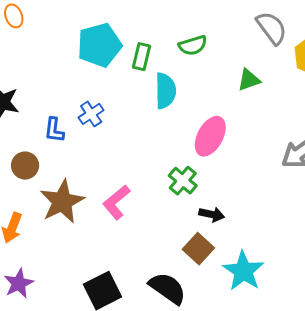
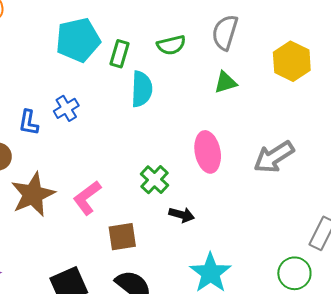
gray semicircle: (272, 28) -> (225, 32), moved, turned -129
pink ellipse: (210, 136) -> (208, 152), moved, turned -42
brown square: (198, 249) -> (122, 237), moved, turned 36

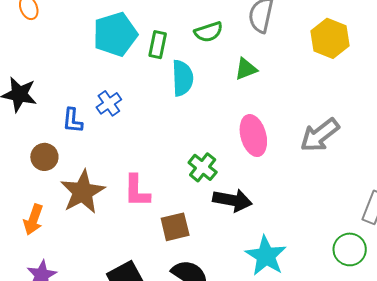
green triangle: (225, 82) -> (246, 69), moved
pink L-shape: (87, 198) -> (137, 191), turned -48
black arrow: (182, 215) -> (232, 200), size x1.5

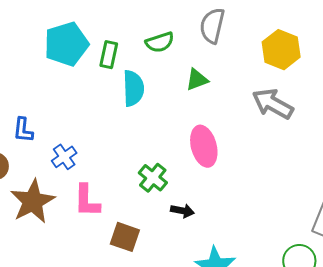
blue cross: (109, 103) -> (64, 157), moved
gray arrow: (320, 135) -> (273, 104), moved, turned 66
black arrow: (232, 200) -> (182, 211), size x0.6
brown square: (175, 227) -> (125, 237), turned 32

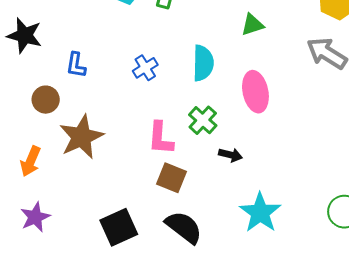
cyan semicircle: (133, 88) -> (203, 63), moved
blue cross: (64, 157) -> (145, 68), moved
pink L-shape: (87, 201) -> (161, 138), moved

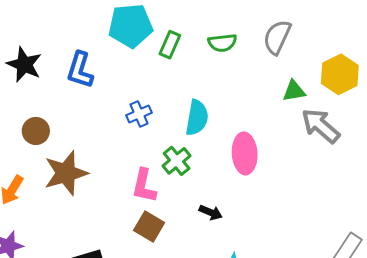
green triangle: (252, 25) -> (294, 91), moved
blue L-shape: (76, 65) -> (80, 70), moved, size x1.4
green cross: (203, 120) -> (177, 161), moved

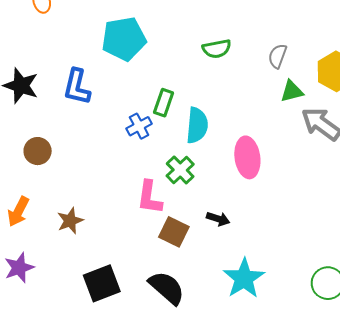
gray semicircle: (277, 37) -> (278, 56), moved, size x0.7
green rectangle: (170, 45) -> (164, 103), moved
brown star: (66, 173) -> (70, 221), moved, size x0.6
brown square: (149, 226) -> (174, 232), moved

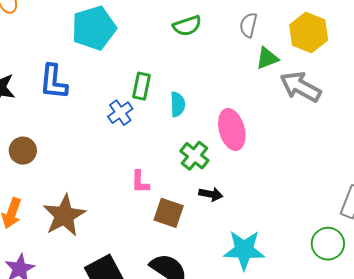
cyan semicircle: (197, 125) -> (178, 104), size x0.7
green cross: (180, 170) -> (194, 156), moved
pink L-shape: (150, 197) -> (140, 182), size x0.7
brown star: (70, 221) -> (64, 215), size x1.6
cyan star: (244, 278) -> (244, 250), turned -30

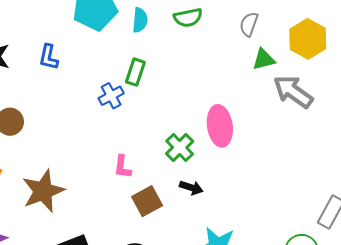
blue L-shape: (53, 82) -> (49, 57), size x0.7
cyan semicircle: (178, 104) -> (140, 20), moved
brown square: (169, 213) -> (147, 201), turned 36

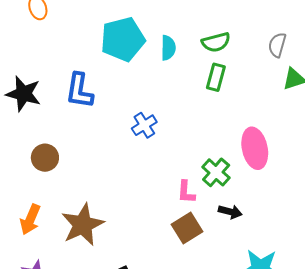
blue L-shape: (49, 57) -> (79, 91), size x1.4
green rectangle: (135, 72) -> (216, 77), moved
pink L-shape: (122, 167) -> (186, 192), moved

